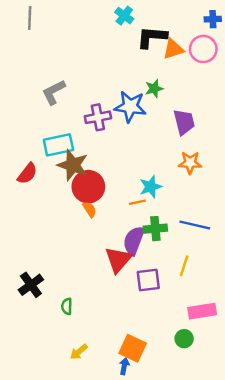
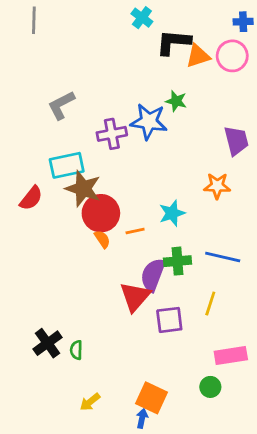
green star: (154, 89) -> (176, 101), turned 30
purple trapezoid: (184, 122) -> (236, 141), moved
orange line: (137, 202) -> (135, 231), moved
black cross: (31, 285) -> (48, 343), moved

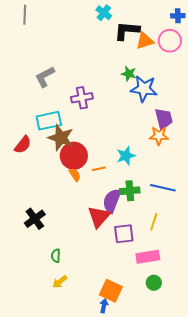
blue star: (149, 122) -> (144, 89), moved
purple trapezoid: (236, 141) -> (164, 119), moved
black cross: (48, 343) -> (35, 219), moved
pink rectangle: (231, 355) -> (148, 257), moved
yellow arrow: (90, 402) -> (60, 282), moved

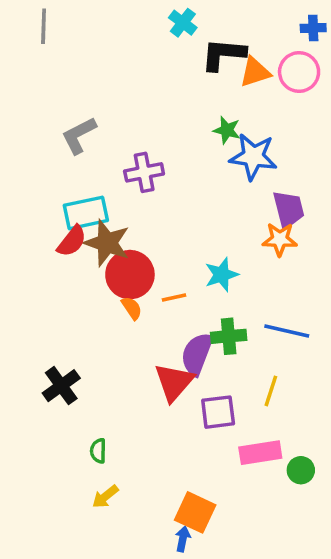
red semicircle: (23, 145) -> (72, 241), moved
green circle: (154, 283) -> (301, 470), moved

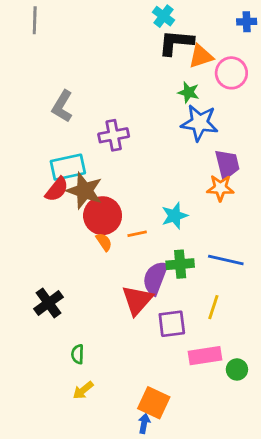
cyan cross: (183, 23) -> (164, 16), moved
pink circle: (299, 72) -> (231, 73), moved
green star: (227, 130) -> (188, 92), moved
gray L-shape: (79, 135) -> (62, 106), turned -32

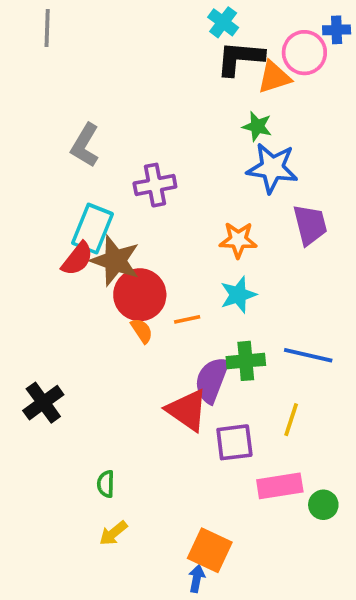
pink circle: (231, 73) -> (304, 53), moved
cyan rectangle: (68, 167) -> (93, 229), turned -56
orange star: (220, 188) -> (238, 240), moved
red triangle: (137, 300) -> (187, 410), turned -36
black cross: (48, 303) -> (43, 403), moved

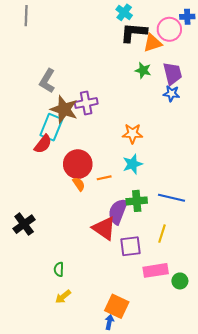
blue star: (272, 168) -> (171, 94), moved, size x0.6
purple trapezoid: (310, 225) -> (173, 74), moved
brown star: (115, 261) -> (64, 109), moved

